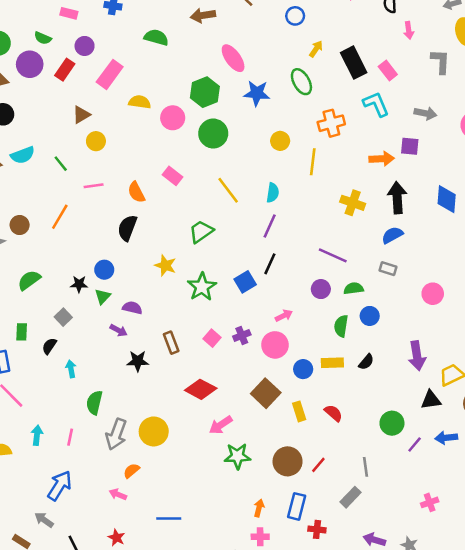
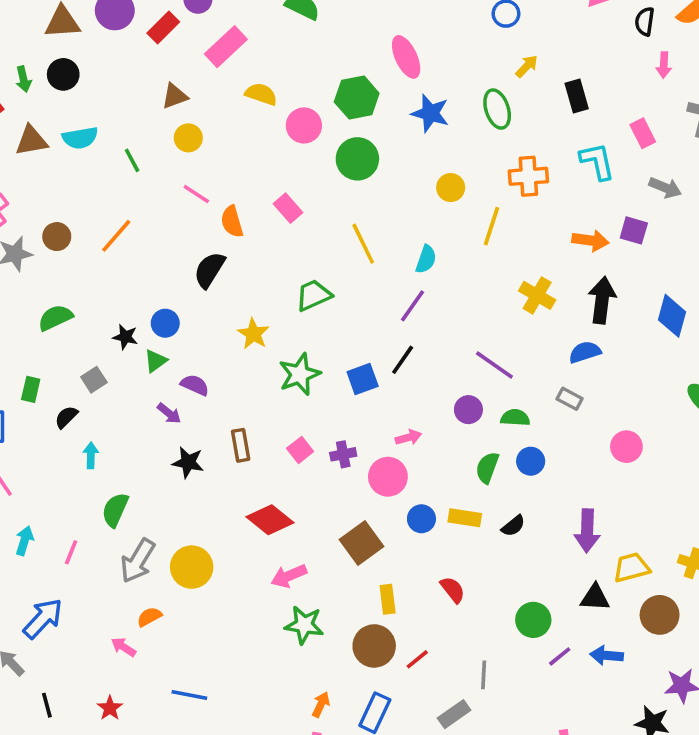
black rectangle: (354, 63) -> (577, 96), size x0.7
pink rectangle: (388, 71) -> (643, 133), moved
pink line: (94, 186) -> (196, 194), moved, turned 30
yellow rectangle: (299, 411) -> (388, 599), moved

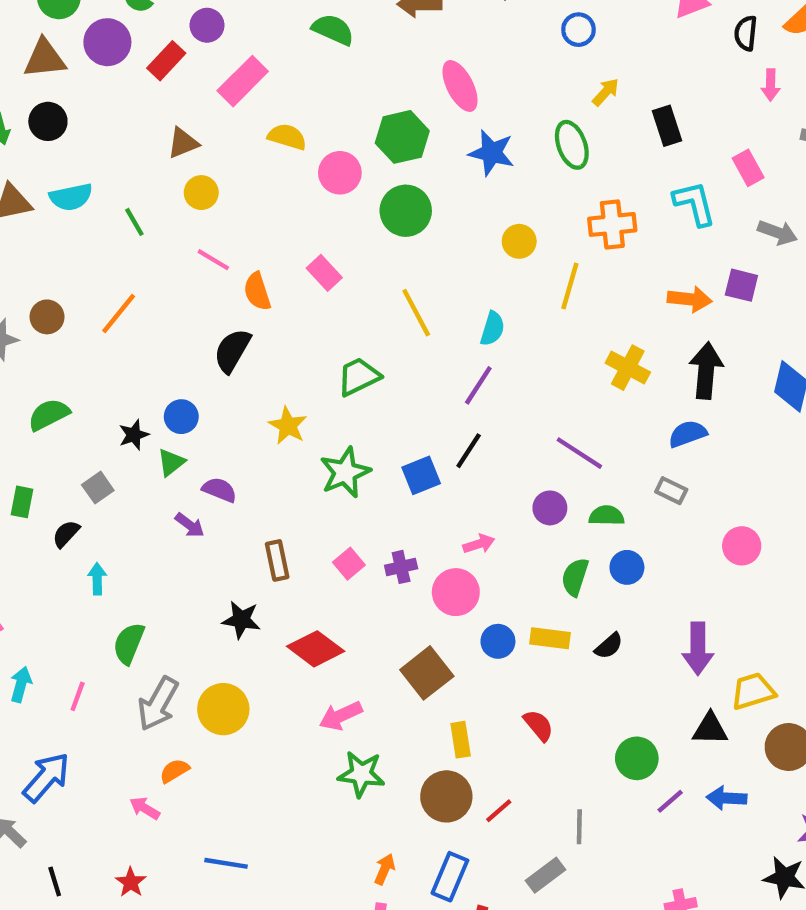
black star: (125, 337) -> (134, 435), turned -30
black star: (188, 462) -> (241, 620), moved

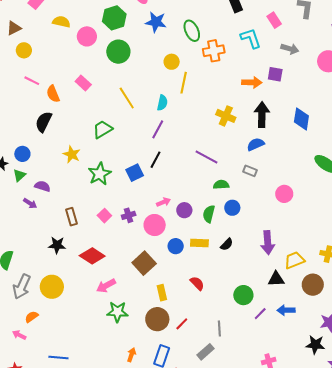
green ellipse: (572, 145) -> (192, 31), moved
yellow line: (570, 286) -> (184, 83), moved
purple circle: (550, 508) -> (184, 210), moved

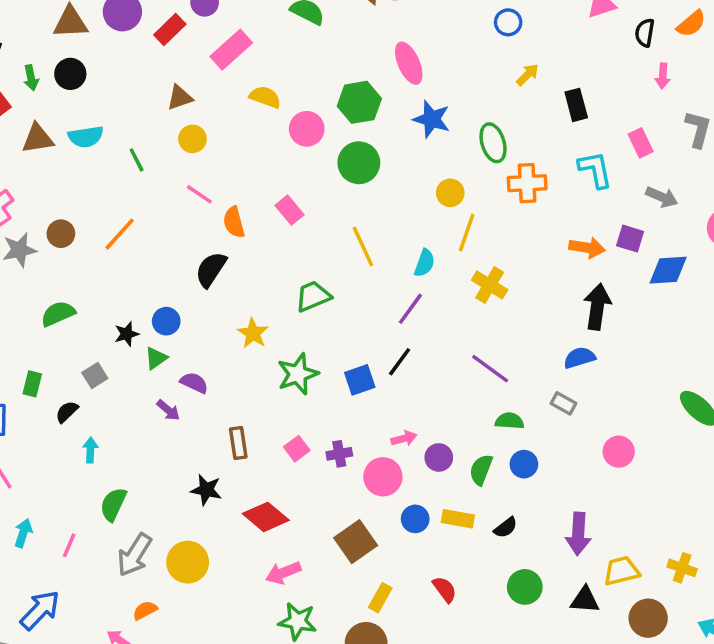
yellow cross: (226, 116) -> (490, 285), moved
blue diamond: (301, 119) -> (668, 270), moved, turned 70
yellow rectangle: (162, 293) -> (380, 598), turned 35
green circle: (243, 295) -> (525, 587), moved

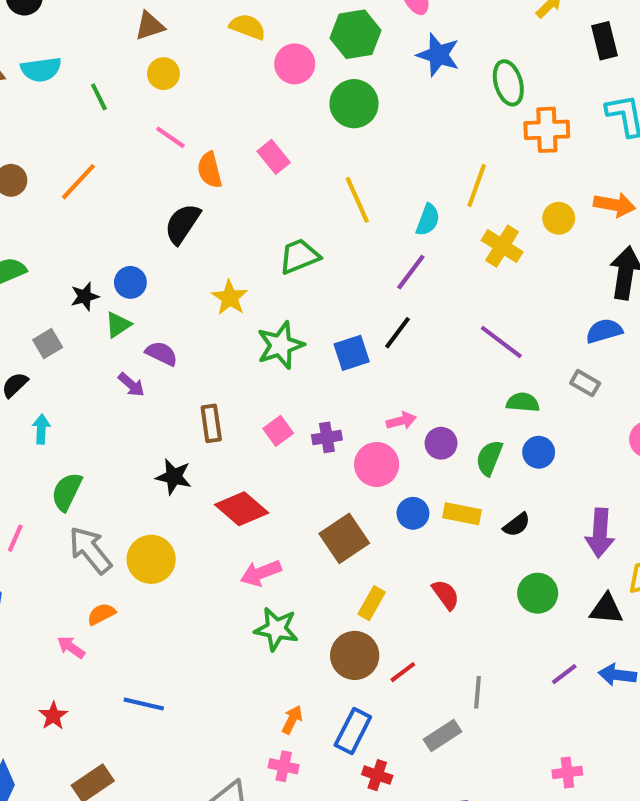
yellow circle: (450, 193) -> (559, 218), moved
gray arrow: (135, 555) -> (90, 550), turned 108

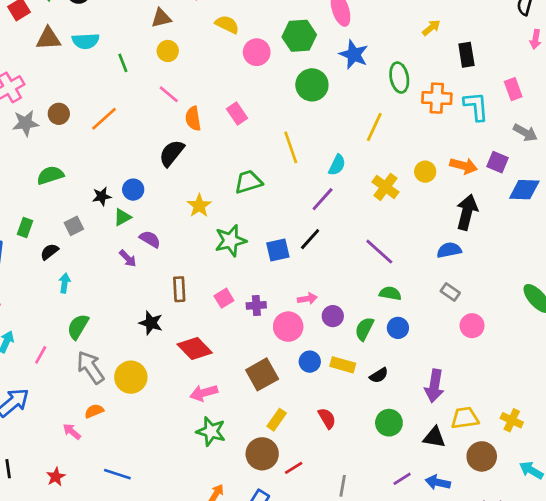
green circle: (354, 104) -> (312, 85), moved
orange cross: (547, 130) -> (437, 98), moved
yellow line: (477, 185) -> (374, 127), moved
gray rectangle: (585, 383) -> (450, 292), moved

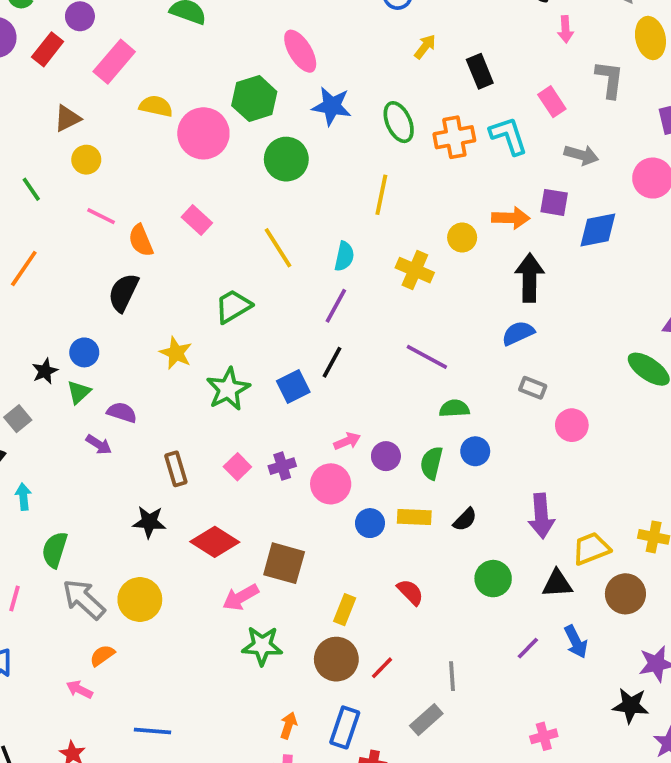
pink circle: (257, 52) -> (203, 133), size x1.4
brown square: (262, 374) -> (284, 563), moved, turned -32
blue arrow: (438, 482) -> (576, 642), turned -115

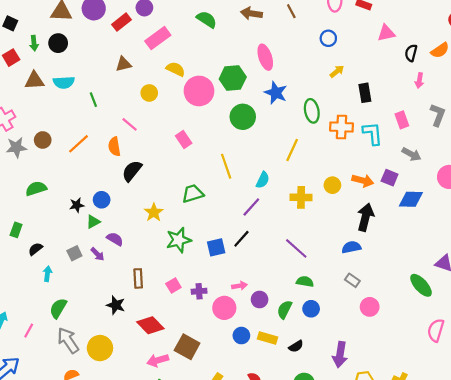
yellow circle: (86, 160) -> (149, 93), moved
orange semicircle: (141, 240) -> (114, 147), moved
yellow cross: (415, 270) -> (301, 197), turned -36
gray square: (18, 419) -> (74, 253), moved

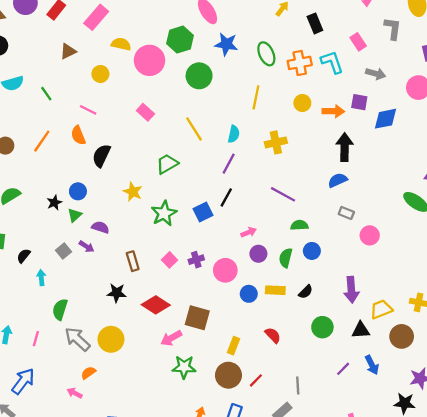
yellow circle: (332, 185) -> (302, 103), moved
pink arrow: (239, 286) -> (249, 232), moved

